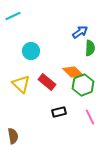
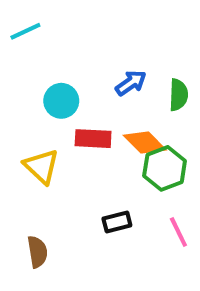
blue arrow: (80, 32) -> (131, 83), moved
red rectangle: (47, 82) -> (93, 139), moved, turned -36
brown semicircle: (13, 136) -> (37, 252), moved

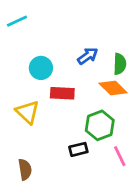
orange diamond: (145, 143) -> (113, 88), moved
green hexagon: (165, 168) -> (100, 125), moved

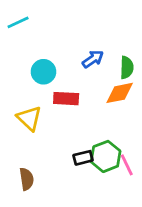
orange diamond: (113, 88) -> (120, 93), turned -56
green hexagon: (100, 125) -> (106, 156), moved

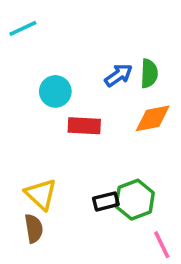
green semicircle: (127, 68) -> (149, 73), moved
yellow triangle: (29, 118) -> (41, 194), moved
pink line: (127, 165) -> (162, 245), moved

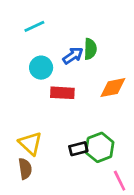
cyan line: (23, 28) -> (34, 26), moved
green semicircle: (149, 73) -> (90, 49), moved
blue arrow: (118, 75) -> (73, 56), moved

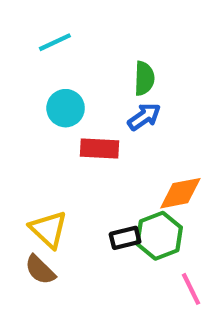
blue arrow: (73, 56) -> (144, 117), moved
orange diamond: (113, 88) -> (180, 193), moved
brown semicircle: (25, 169) -> (40, 270), turned 144

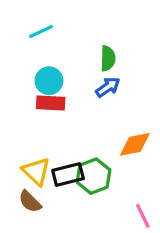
red rectangle: (100, 149) -> (51, 103), moved
green hexagon: (159, 236) -> (94, 176), moved
black rectangle: (125, 238) -> (68, 175), moved, size x1.4

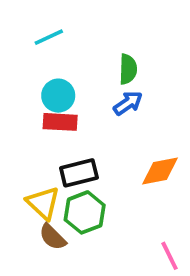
black rectangle: (68, 175) -> (79, 173), moved
green hexagon: (94, 176) -> (85, 212), moved
brown semicircle: (30, 202) -> (53, 237), moved

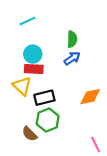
yellow triangle: (43, 203) -> (22, 86), moved

